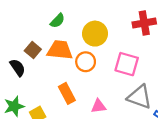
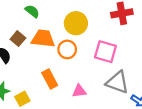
green semicircle: (57, 21) -> (32, 11), moved, turned -96

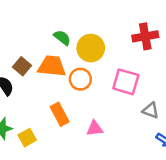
green semicircle: (32, 11) -> (62, 38), moved
gray triangle: (117, 82) -> (150, 110), moved, size x0.6

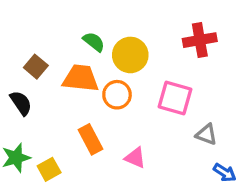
brown square: (22, 66) -> (36, 67), moved
pink triangle: (95, 128) -> (135, 158), turned 30

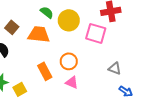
orange circle: (117, 95) -> (69, 61), moved
pink square: (175, 98) -> (96, 33), moved

